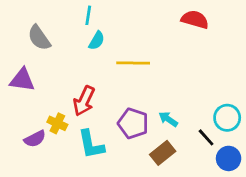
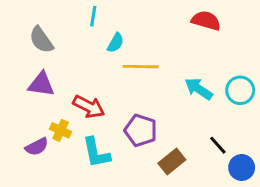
cyan semicircle: (97, 41) -> (115, 43), moved
purple triangle: (22, 80) -> (41, 84), moved
red arrow: (84, 101) -> (89, 107), turned -88
cyan circle: (227, 118) -> (240, 90), moved
cyan arrow: (168, 119) -> (199, 89), moved, size x1.4

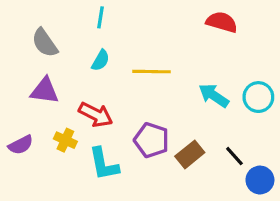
cyan semicircle: (115, 43) -> (100, 60), moved
purple semicircle: (37, 147) -> (21, 145), moved
brown rectangle: (172, 162) -> (190, 154), moved

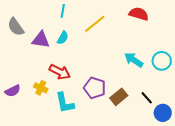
gray semicircle: (45, 43) -> (16, 27), moved
yellow line: (152, 72) -> (95, 24), moved, turned -40
purple triangle: (45, 91) -> (41, 40), moved

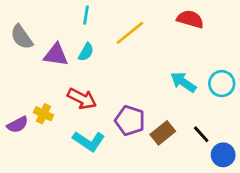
yellow cross: (41, 88) -> (44, 114), moved
cyan L-shape: (65, 103) -> (89, 141), turned -45

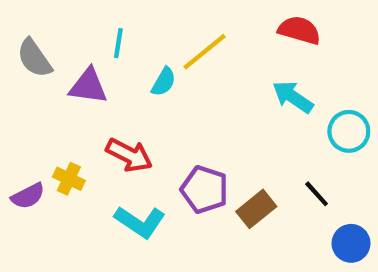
cyan line: (86, 15) -> (118, 43), moved
cyan semicircle: (86, 52) -> (164, 82), moved
cyan arrow: (183, 82) -> (293, 97), moved
black line: (201, 134) -> (317, 194), moved

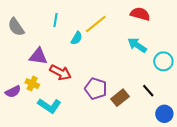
purple triangle: (88, 86) -> (38, 56), moved
cyan L-shape: (140, 222) -> (49, 106), moved

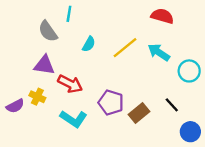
cyan line: (55, 20) -> (69, 14), moved
yellow line: (96, 24) -> (125, 48), moved
gray semicircle: (16, 27) -> (48, 31), moved
cyan L-shape: (49, 106) -> (74, 119), moved

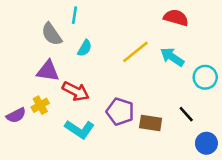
cyan semicircle: (89, 44) -> (85, 48), moved
yellow cross: (37, 97) -> (40, 105), turned 35
brown rectangle: (139, 113) -> (151, 123), turned 48

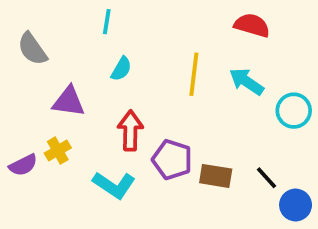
gray semicircle: (52, 34) -> (32, 49), moved
yellow line: (135, 52) -> (194, 74), turned -44
red arrow: (76, 91) -> (130, 131), moved, turned -116
black line: (186, 114) -> (266, 178), moved

